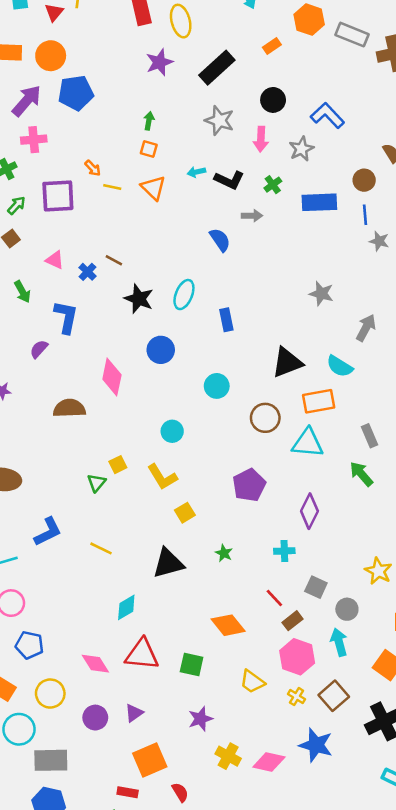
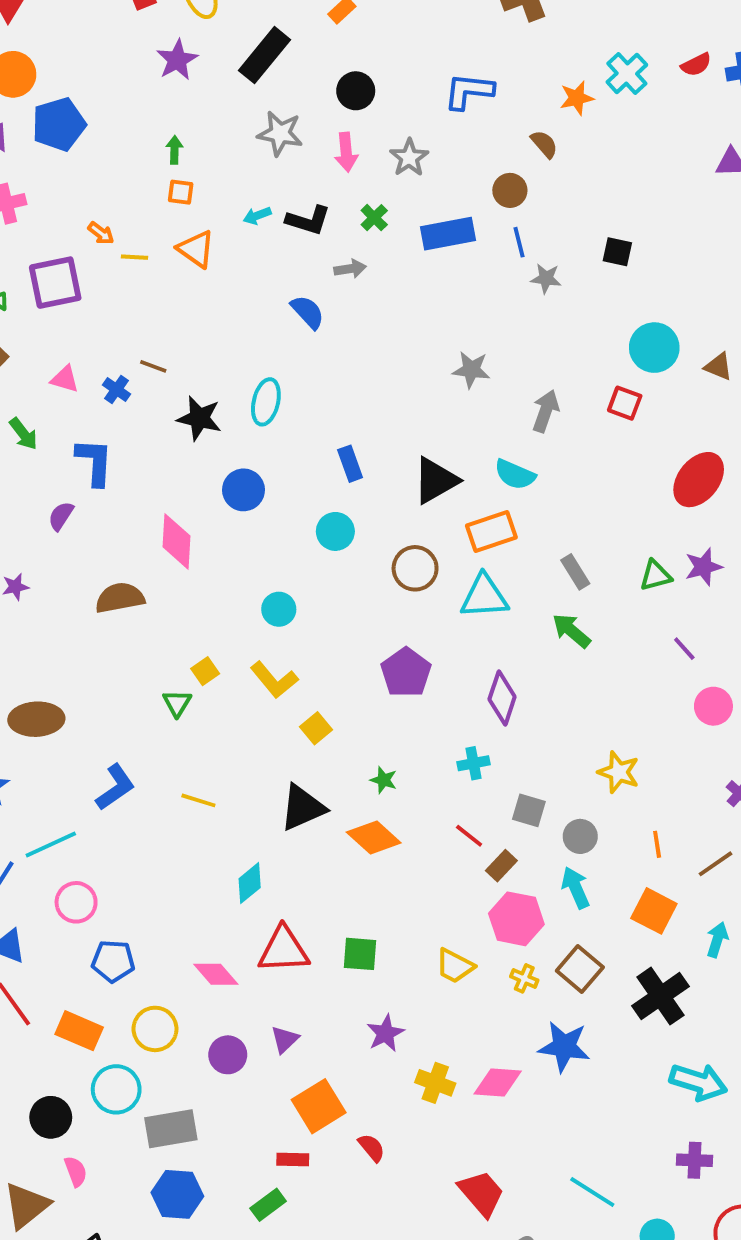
blue L-shape: (327, 115) -> (469, 91), moved, turned -32
blue rectangle: (226, 320) -> (350, 464), moved
orange diamond: (228, 625) -> (374, 838), moved

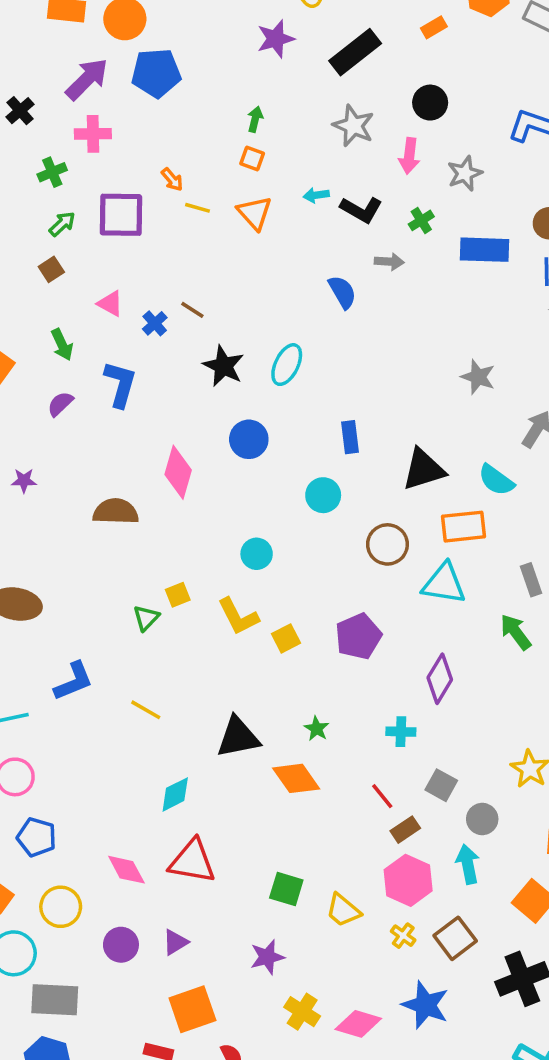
purple semicircle: (61, 516) -> (60, 404), moved
yellow square: (316, 728) -> (286, 638), moved
green square: (360, 954) -> (286, 889), moved

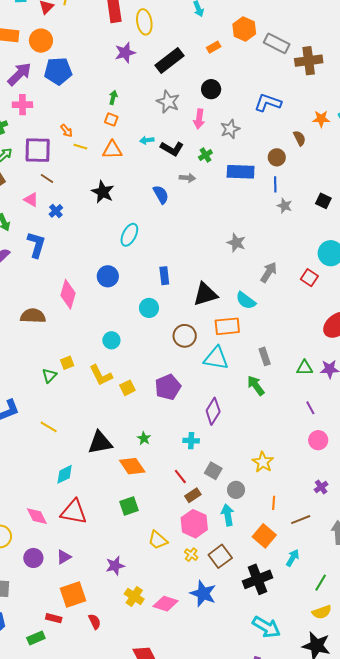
orange triangle: (255, 213) -> (112, 150), turned -50
brown line: (192, 310) -> (47, 179), moved
black star: (223, 366) -> (103, 192), moved
green square: (286, 889) -> (129, 506), moved, turned -36

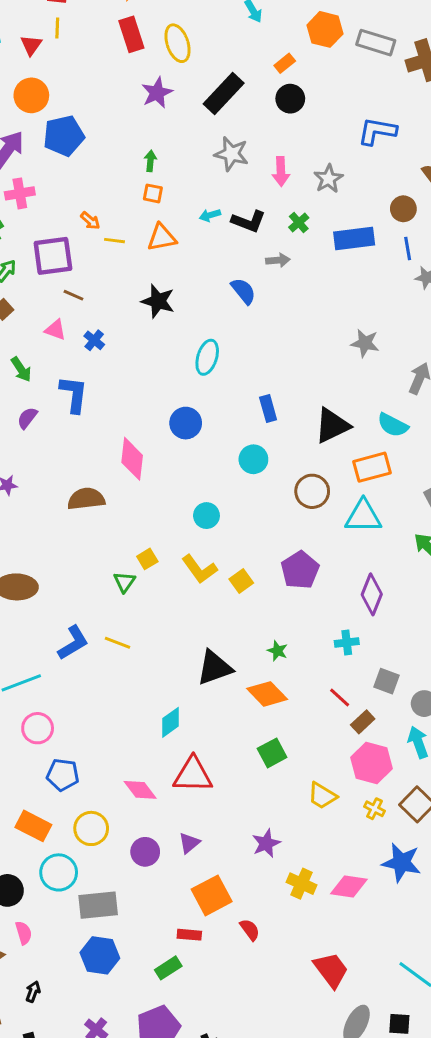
black circle: (211, 89) -> (290, 99), moved
yellow line: (49, 427) -> (118, 643), moved

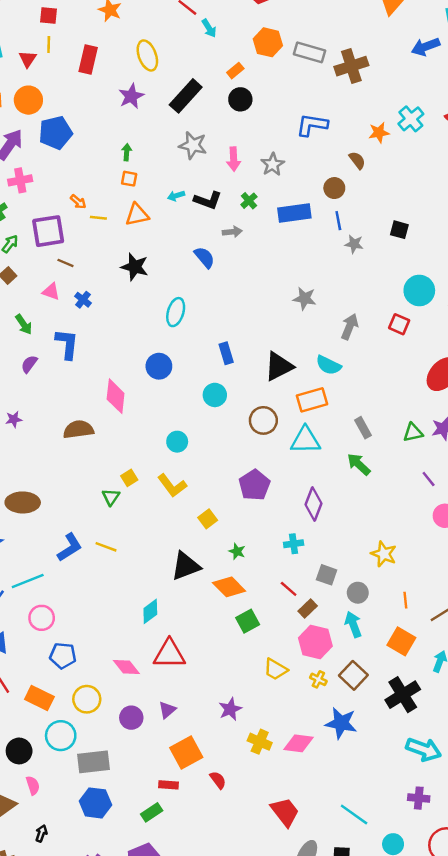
red rectangle: (131, 34) -> (88, 60), moved, turned 32
yellow square: (241, 581) -> (208, 519), moved
green square: (272, 753) -> (248, 621), moved

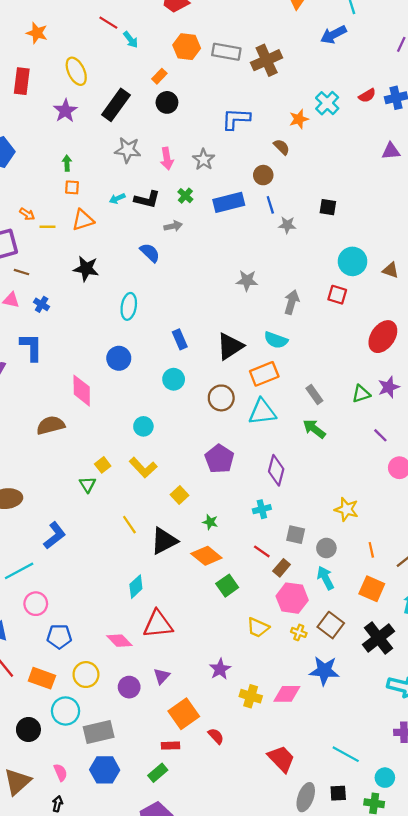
yellow line: (106, 547) -> (129, 525), moved, turned 42
pink semicircle: (33, 785) -> (60, 772), moved

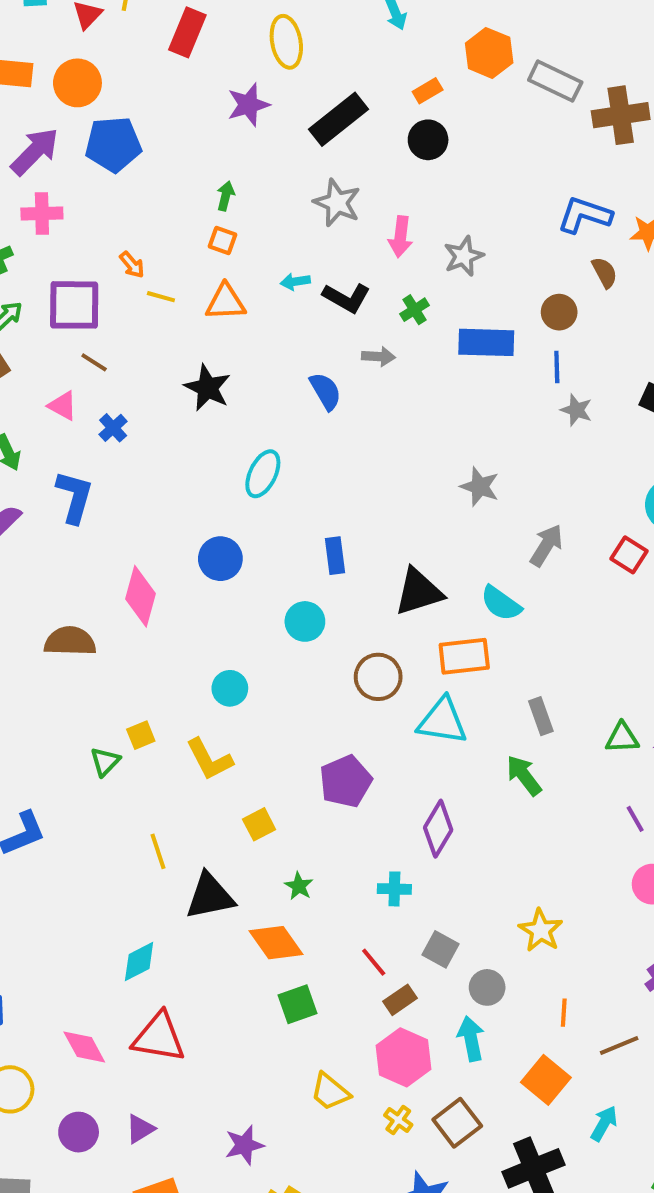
blue L-shape: (236, 119) -> (585, 215), moved

